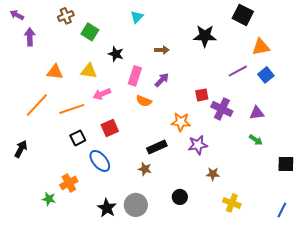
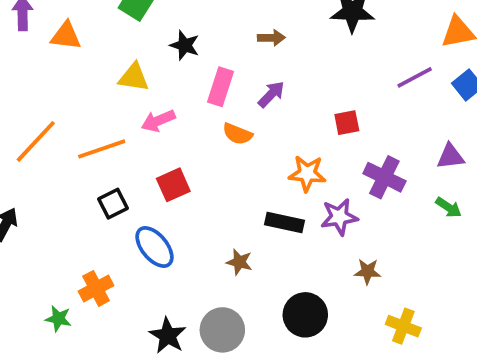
orange triangle: (55, 72) -> (66, 36), moved
purple cross: (222, 109) -> (384, 177), moved
black rectangle: (157, 147) -> (285, 222), moved, turned 36
black circle: (180, 197) -> (305, 315), size x1.5

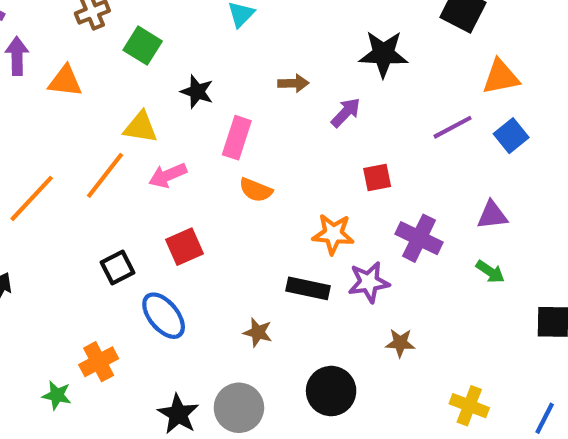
purple arrow: (271, 94) -> (346, 113), moved
orange line: (102, 149) -> (105, 175), moved, turned -33
yellow cross: (403, 326) -> (469, 406), moved

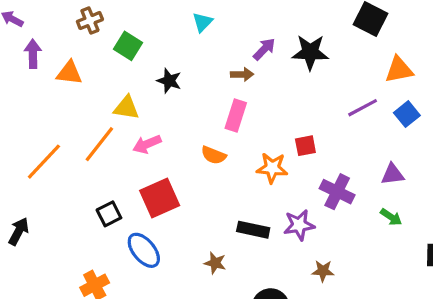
purple arrow: (346, 113) -> (264, 49), moved
pink rectangle: (237, 138) -> (236, 116), moved
orange star: (333, 234) -> (272, 168), moved
red square: (185, 247) -> (160, 198), size x1.4

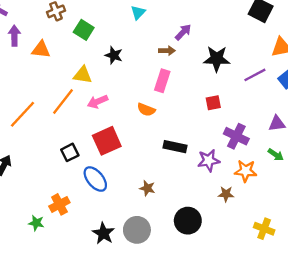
black star: (310, 52) -> (217, 59), moved
orange star: (272, 168) -> (246, 171), moved
black rectangle: (253, 230) -> (175, 147), moved

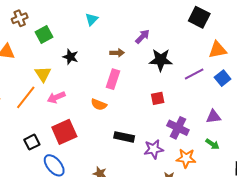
green square: (84, 30) -> (44, 34), turned 30
purple arrow: (183, 32) -> (142, 37), moved
yellow triangle: (83, 75) -> (43, 74), turned 48

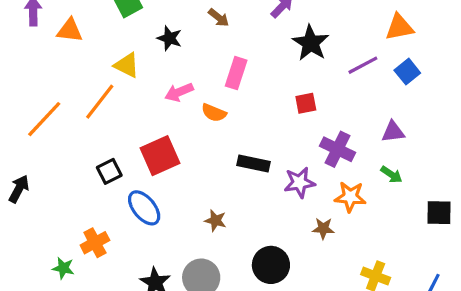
brown arrow: (117, 53) -> (219, 18), moved, turned 40
black star: (161, 60) -> (311, 43), turned 30
yellow triangle: (43, 74) -> (127, 65), turned -30
pink arrow: (56, 97) -> (179, 92), moved

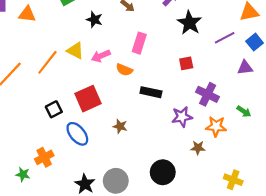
yellow triangle: (127, 65) -> (75, 51), moved
purple triangle: (393, 132) -> (245, 68), moved
black rectangle: (254, 163) -> (151, 92), moved
brown star: (215, 221) -> (120, 126), moved

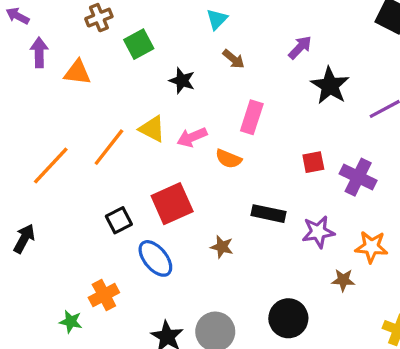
red square: (186, 63) -> (313, 162), moved
black rectangle: (151, 92) -> (268, 214), moved
purple cross: (208, 94) -> (358, 177), moved

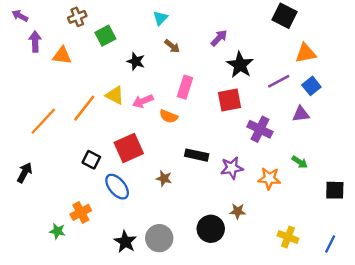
red square: (313, 162) -> (229, 100), moved, size x1.5
black square: (119, 220) -> (91, 160), turned -36
brown star: (343, 280) -> (238, 211), moved

